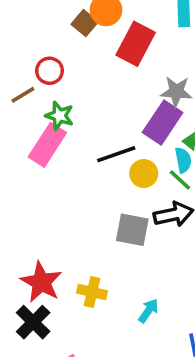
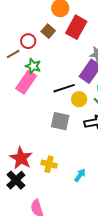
brown square: (85, 23) -> (48, 31), moved
gray square: (132, 230) -> (60, 121), moved

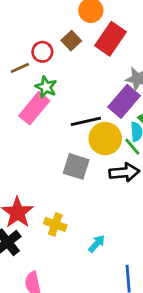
yellow circle: (79, 99) -> (105, 139), size x1.5

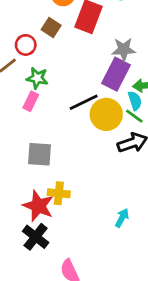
pink rectangle: (34, 108) -> (31, 101), size x0.6
gray square: (76, 166) -> (39, 154), moved
yellow cross: (55, 224) -> (59, 193), moved

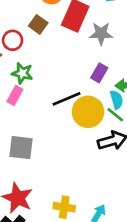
gray star: (124, 49) -> (101, 34), moved
purple rectangle: (116, 74) -> (99, 73), size x0.6
yellow cross: (59, 193) -> (64, 207), moved

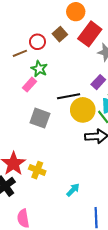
gray square: (21, 148) -> (40, 118), moved
yellow cross: (64, 207) -> (37, 170), moved

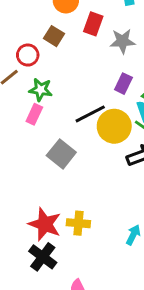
red rectangle: (90, 34) -> (93, 24), size x0.7
gray square: (40, 118) -> (61, 154), turned 36

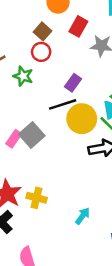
red circle: (28, 55) -> (41, 52), moved
purple rectangle: (123, 84) -> (73, 83), moved
pink rectangle: (34, 114) -> (14, 139), moved

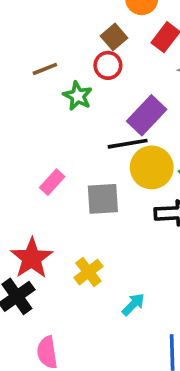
purple rectangle: (73, 83) -> (147, 115), size x1.5
gray square: (32, 135) -> (103, 199), moved, turned 30
yellow cross: (37, 198) -> (88, 272), moved, turned 30

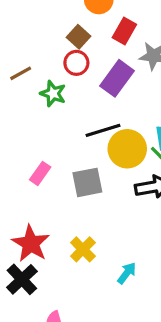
purple rectangle: (147, 115) -> (117, 78), moved

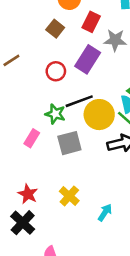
red circle: (76, 63) -> (56, 71), moved
green star: (53, 94) -> (55, 114), moved
red star: (31, 244) -> (28, 194), size x0.7

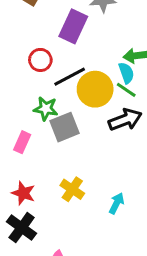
red circle: (56, 71) -> (40, 60), moved
green star: (55, 114) -> (46, 109), moved
pink rectangle: (32, 138) -> (22, 142), moved

